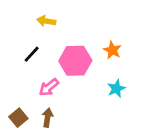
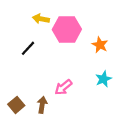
pink hexagon: (75, 61) -> (67, 29), moved
pink arrow: (49, 87) -> (63, 87), moved

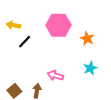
yellow arrow: (41, 19) -> (13, 25), moved
pink arrow: (63, 87) -> (55, 75), turned 56

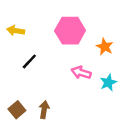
black line: (25, 42) -> (29, 61), moved
pink arrow: (55, 75) -> (81, 73), moved

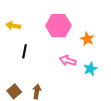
black line: (29, 61) -> (25, 51), turned -32

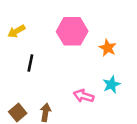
yellow arrow: (13, 26) -> (16, 31), turned -40
pink arrow: (68, 61) -> (84, 96), moved

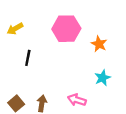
pink arrow: (84, 96) -> (77, 100), moved

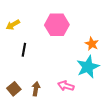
orange star: (99, 44) -> (92, 44), moved
cyan star: (103, 78) -> (88, 67), size x1.6

